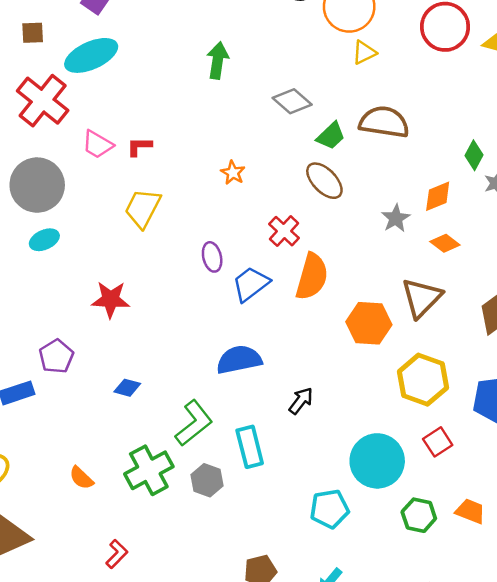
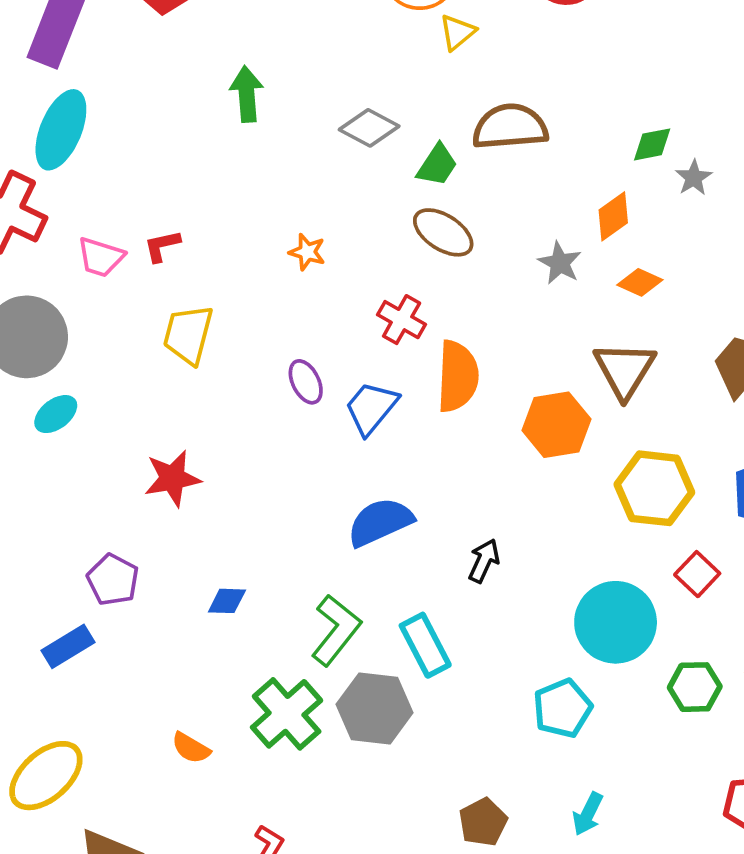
cyan ellipse: (91, 55) -> (61, 130), turned -30
green diamond: (474, 155) -> (652, 144), turned 64
gray hexagon: (207, 480) -> (375, 708), size x1.5

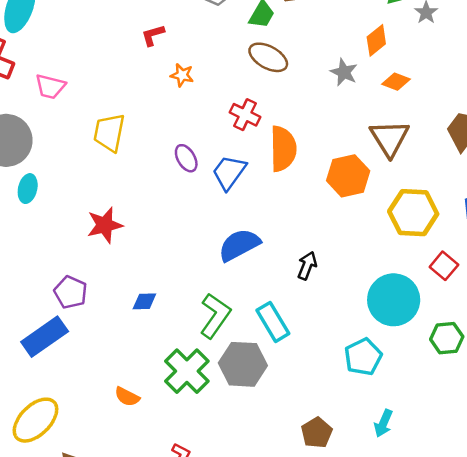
red L-shape: (162, 246) -> (153, 35), moved
cyan ellipse: (56, 414) -> (28, 189), turned -36
blue rectangle: (68, 646) -> (45, 337), size x1.4

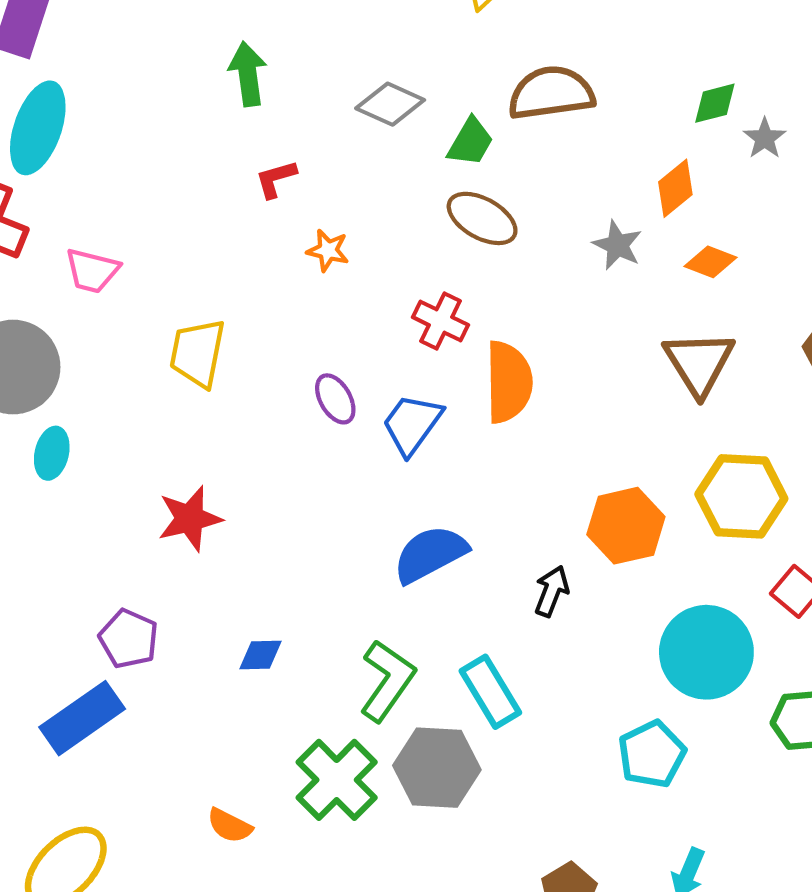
orange hexagon: (348, 176) -> (626, 526), moved

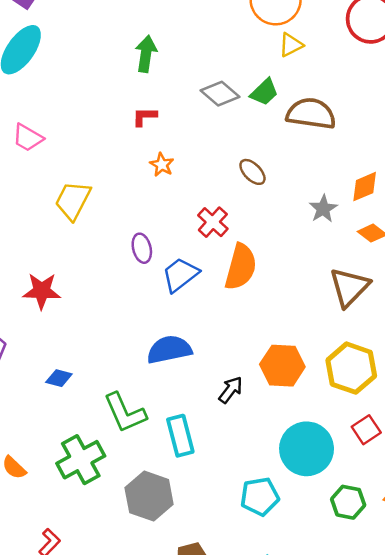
green trapezoid: (470, 142) -> (264, 92), moved
brown ellipse: (482, 218) -> (252, 172), size x0.7
green L-shape: (387, 681) -> (125, 413), turned 105
gray hexagon: (437, 768) -> (149, 496), moved

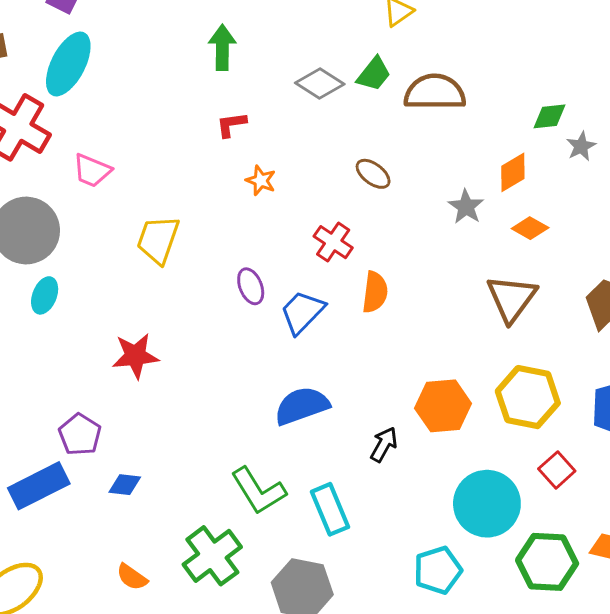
orange semicircle: (241, 267) -> (375, 292), size x0.7
blue diamond: (59, 378) -> (125, 485), moved
green hexagon: (348, 502) -> (547, 562), size x1.4

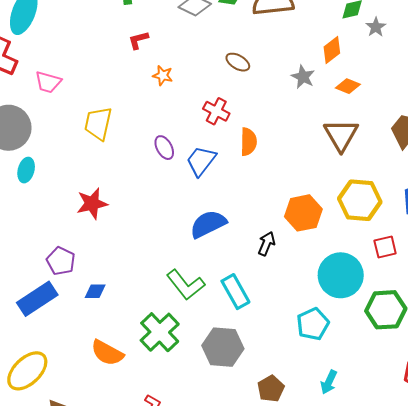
red square: (557, 470) -> (385, 247), turned 35
orange semicircle: (132, 577) -> (107, 353), size x1.5

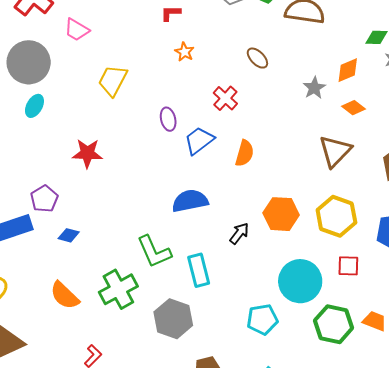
orange semicircle: (248, 142) -> (245, 153), moved

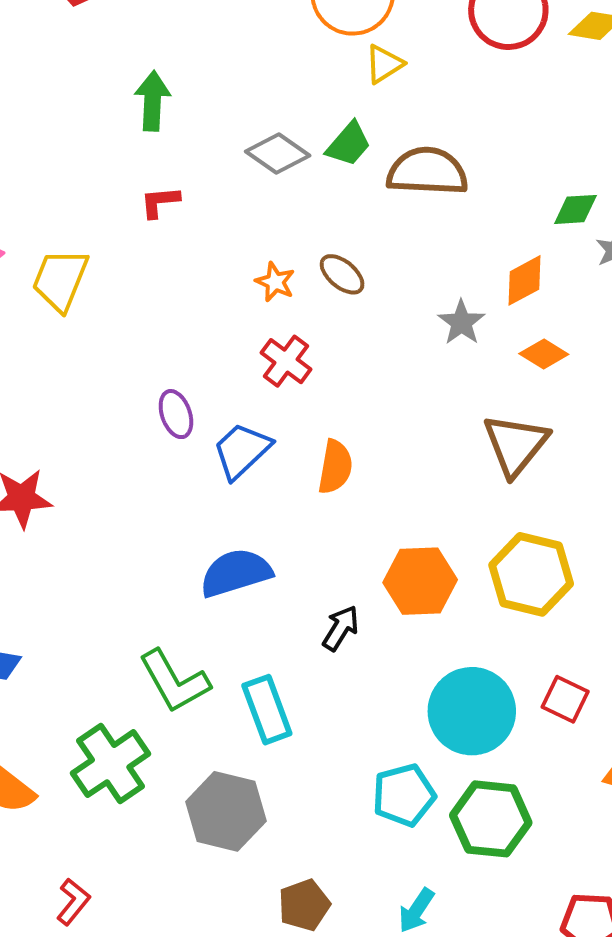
orange star: (184, 52) -> (275, 282), moved
yellow trapezoid: (113, 80) -> (60, 280), moved
red square: (348, 266) -> (565, 699), moved, turned 30
green hexagon: (334, 324) -> (491, 819), moved

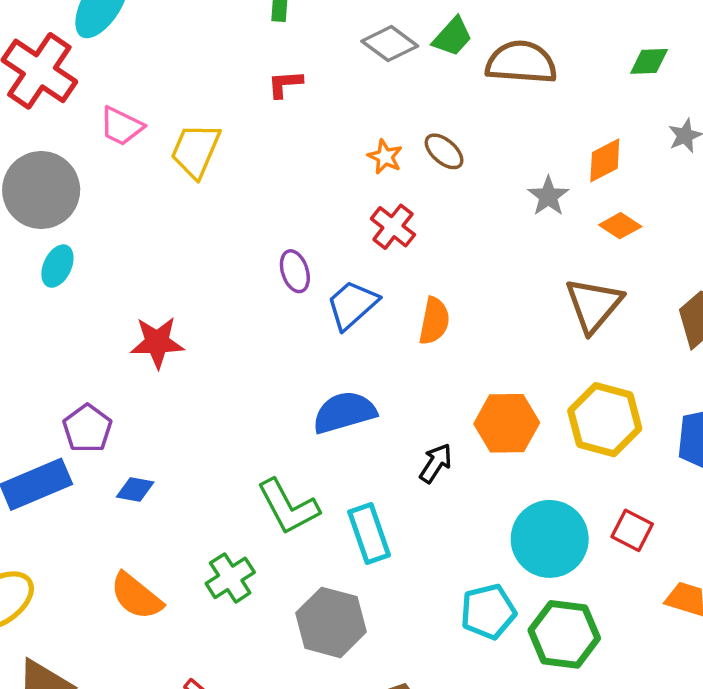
green diamond: (576, 209) -> (649, 61), moved
green cross: (111, 764) -> (230, 578), size x0.7

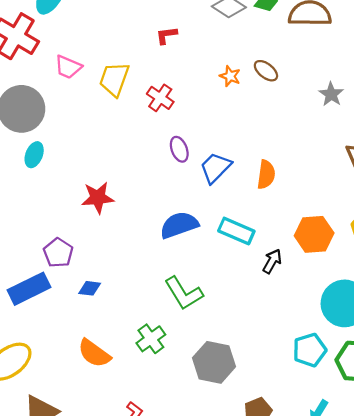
red cross: (393, 227) -> (160, 98), moved
blue semicircle: (344, 412) -> (179, 225), moved
cyan rectangle: (369, 533) -> (236, 231), moved, turned -44

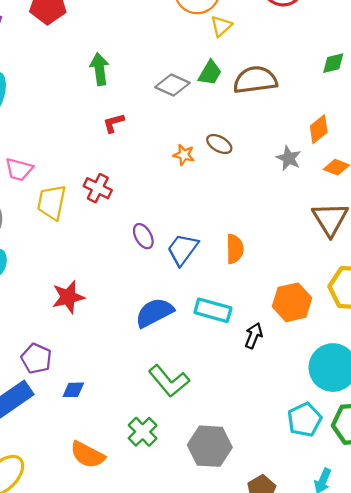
yellow trapezoid: (114, 79) -> (52, 202), moved
red cross: (160, 98) -> (98, 188), moved

